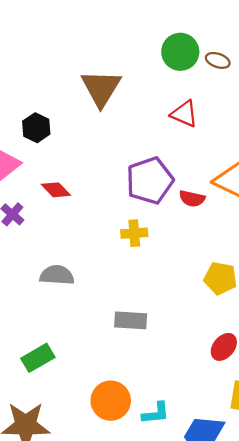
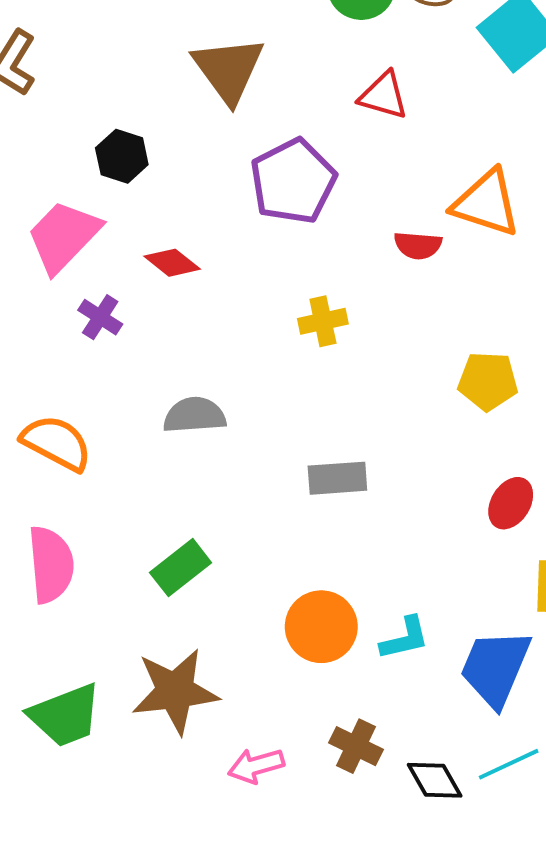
purple pentagon: (150, 181) -> (293, 181), moved

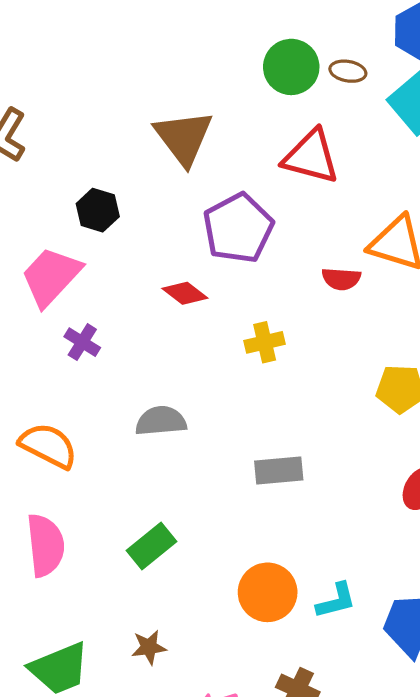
red triangle: (383, 96) -> (311, 157), size x1.4
red diamond: (172, 263) -> (185, 293), moved
brown star: (175, 691) -> (149, 647), size x0.5

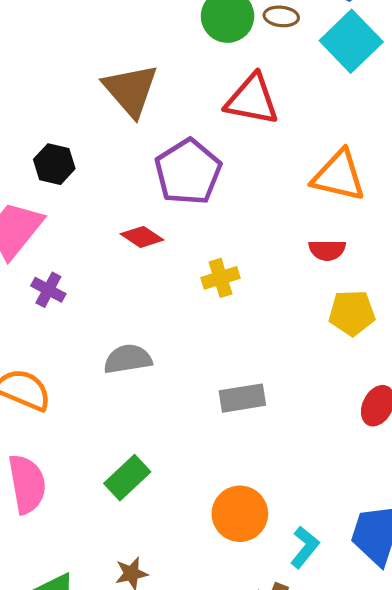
red semicircle: (341, 279) -> (327, 250), moved
cyan L-shape: (336, 601) -> (305, 547), moved, turned -33

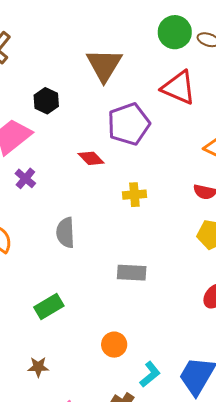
gray semicircle: (128, 359) -> (65, 233), turned -96
orange circle: (240, 514) -> (114, 345), size x0.7

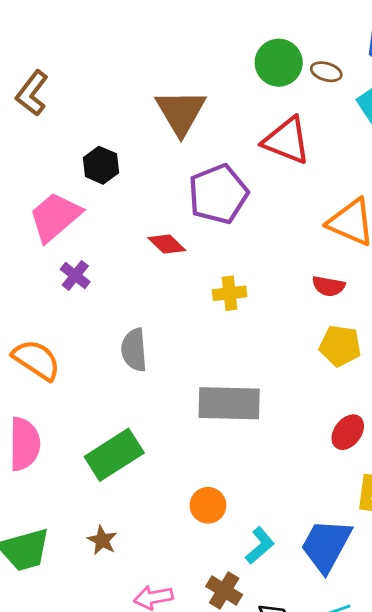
gray rectangle: (132, 273) -> (229, 403), size x1.5
green rectangle: (49, 307) -> (114, 455), size x1.4
brown star: (38, 367) -> (102, 540), turned 30

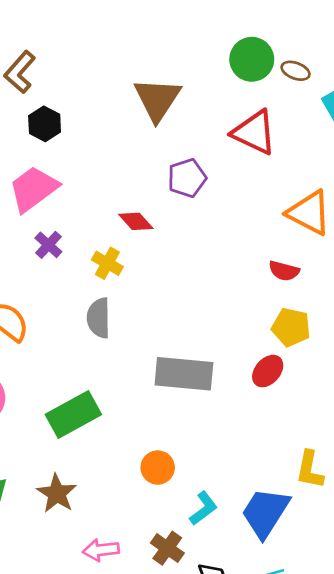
black hexagon: (101, 165) -> (45, 124), moved
purple pentagon: (218, 194) -> (187, 178), size x0.7
yellow cross: (230, 293) -> (107, 263), moved, turned 32
red ellipse: (348, 432) -> (268, 371), moved
brown star: (102, 540) -> (57, 493), size x1.4

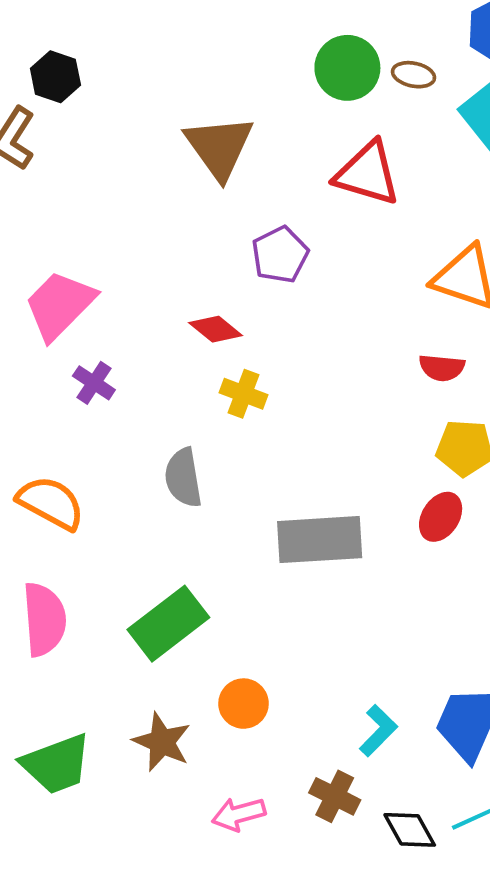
black hexagon: (45, 124) -> (55, 77), moved
yellow cross: (107, 263) -> (244, 394), moved
orange circle: (158, 468) -> (243, 704), moved

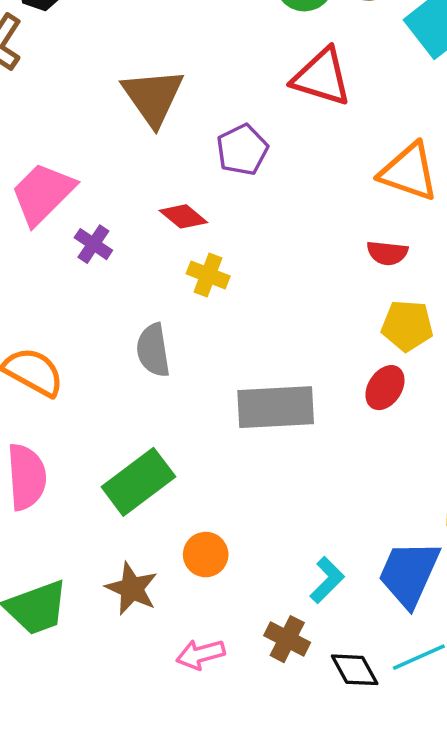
brown triangle: (219, 147) -> (153, 97), moved
purple cross: (94, 383) -> (93, 244), moved

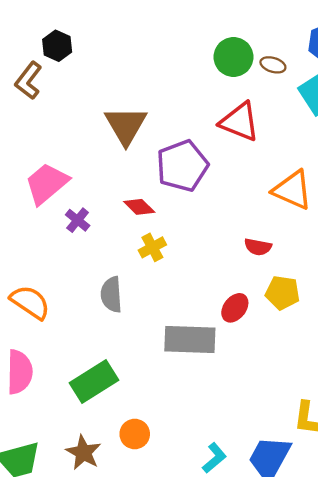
purple pentagon: (242, 150) -> (182, 166), size x1.5
red semicircle: (387, 253) -> (258, 247), moved
yellow cross: (208, 275) -> (152, 247), turned 36
red ellipse: (385, 388) -> (235, 308), moved

